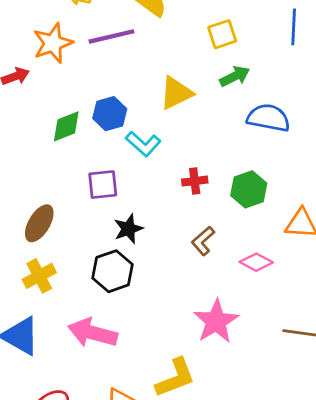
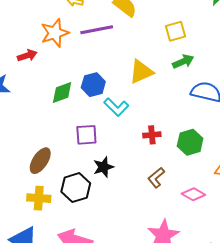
black hexagon: (113, 271) -> (76, 188), moved
yellow cross: (39, 276) -> (39, 198), turned 30

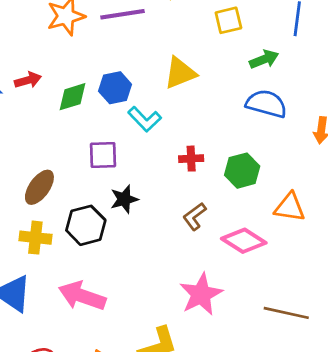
red arrow: (27, 55) -> (28, 80), moved
green arrow: (183, 61) -> (264, 59), moved
pink diamond: (193, 194) -> (244, 241), size x1.4

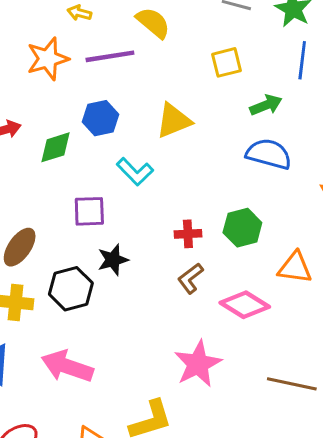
blue hexagon: (115, 88) -> (100, 118), moved
red cross: (191, 159) -> (188, 234), moved

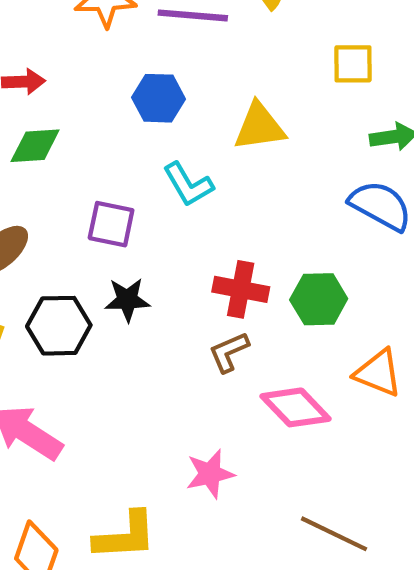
green diamond: (55, 147) -> (35, 146), moved
red cross: (188, 234) -> (241, 289), size x1.4
pink star: (198, 364) -> (210, 474), size x0.7

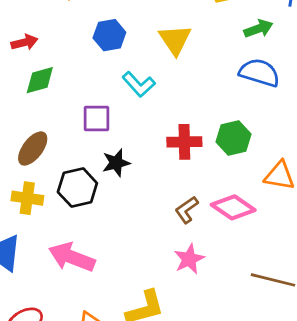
yellow triangle: (259, 127) -> (175, 40), turned -44
brown L-shape: (229, 352) -> (187, 210), moved

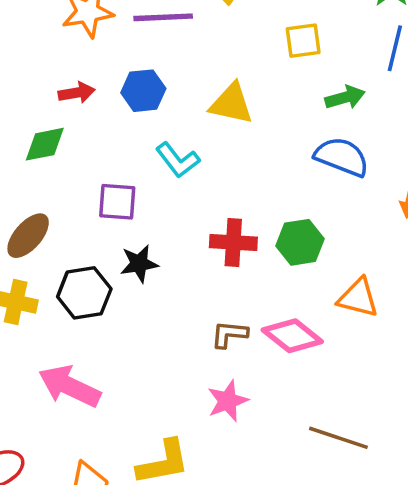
yellow triangle: (175, 40) -> (231, 104), turned -48
red arrow: (24, 42) -> (77, 93), moved
brown L-shape: (187, 210) -> (229, 334), turned 36

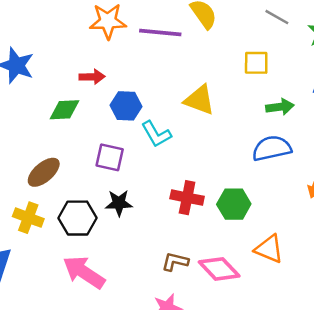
blue hexagon: (143, 91) -> (126, 106), moved
blue semicircle: (342, 157) -> (272, 148), turned -42
pink arrow: (69, 386) -> (84, 272), moved

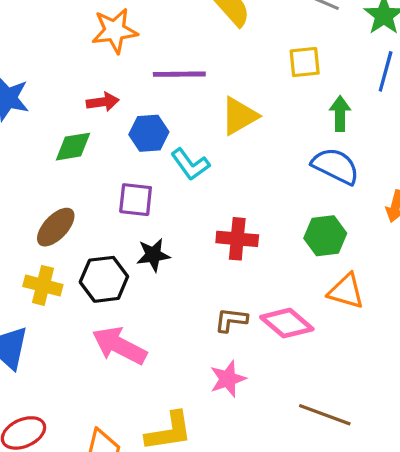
purple line: (160, 33) -> (179, 74), moved
yellow triangle: (200, 100) -> (239, 116), turned -44
green arrow: (280, 107) -> (340, 114), turned -76
blue semicircle: (272, 148) -> (336, 166), turned 45
green hexagon: (234, 204) -> (325, 236), moved

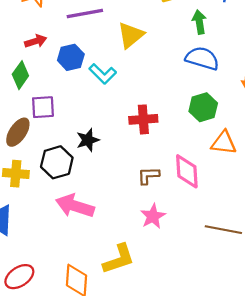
green diamond: (73, 147) -> (20, 75), turned -36
purple square: (136, 200) -> (43, 107), moved
pink diamond: (287, 323) -> (187, 171), turned 56

